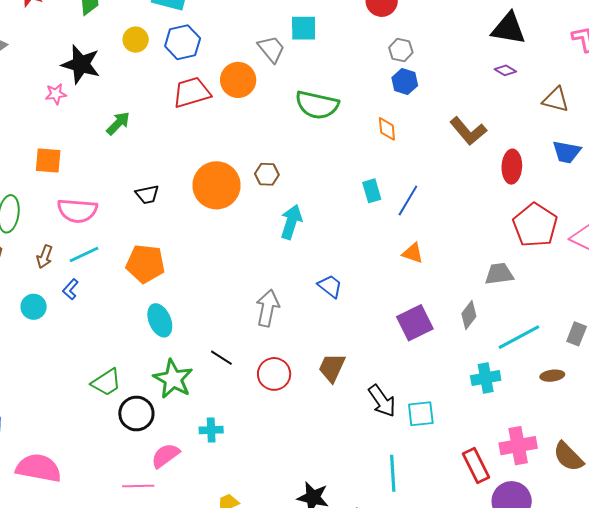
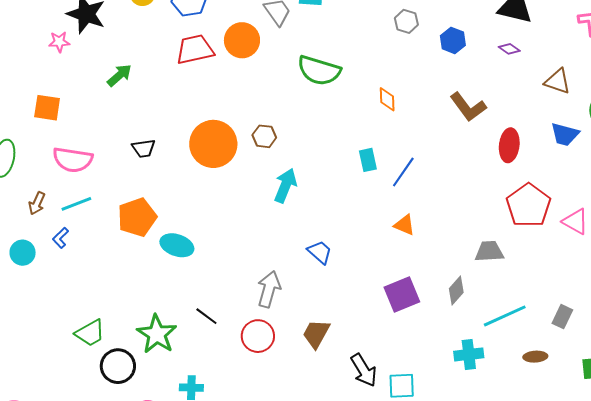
blue hexagon: (405, 82) -> (453, 40), moved
orange pentagon: (145, 264) -> (137, 217), turned -30
gray arrow: (268, 308) -> (269, 289), moved
cyan ellipse: (160, 320) -> (177, 245), moved, turned -52

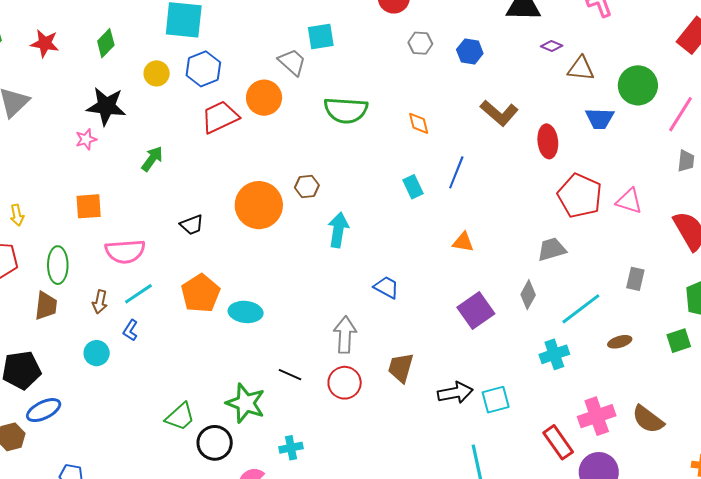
purple diamond: (509, 49) -> (552, 46), moved
blue line: (403, 172) -> (456, 172), moved
gray rectangle: (562, 317) -> (635, 279), moved
black arrow: (364, 370) -> (455, 393), turned -56

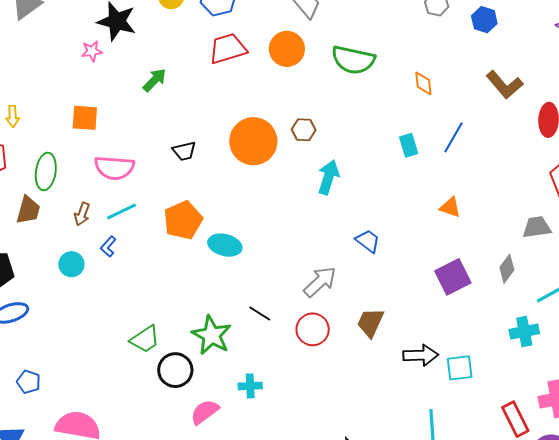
orange circle: (264, 98) -> (287, 49), moved
gray arrow: (345, 335) -> (320, 282), turned 36

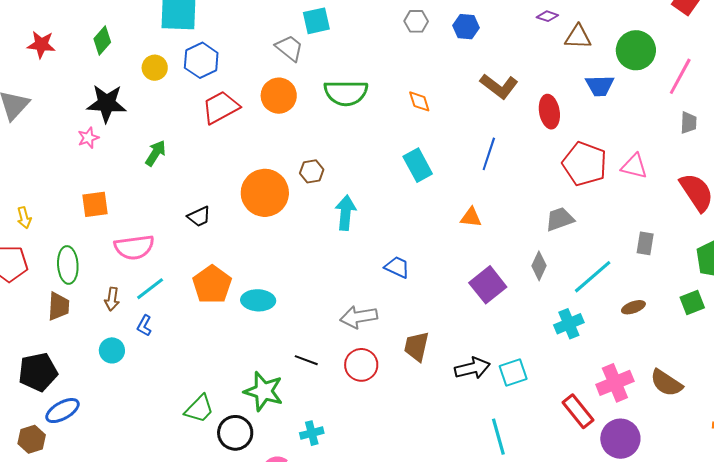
blue line: (454, 137) -> (489, 154), moved
cyan rectangle: (409, 145) -> (418, 165), size x1.4
gray arrow: (320, 282) -> (359, 317), turned -135

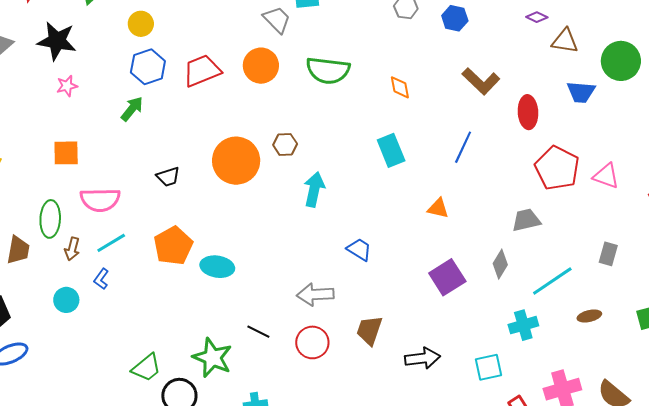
blue hexagon: (201, 60) -> (148, 67), moved
black star: (106, 103) -> (57, 41), moved
green ellipse: (68, 265) -> (50, 219), moved
cyan square: (513, 372) -> (488, 367), moved

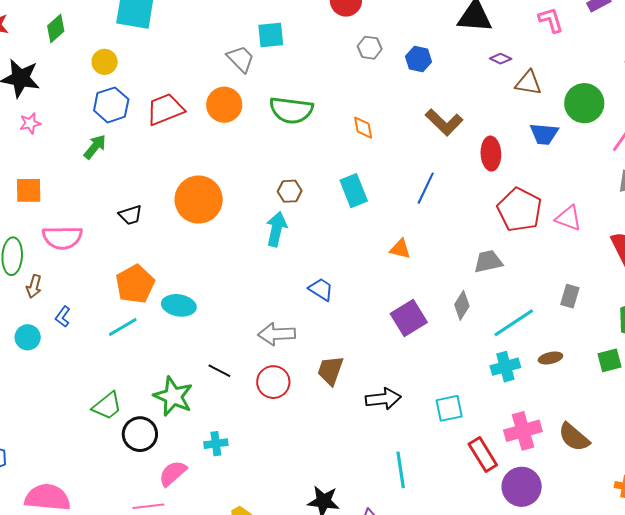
brown hexagon: (285, 145) -> (290, 191), moved
cyan line: (111, 243) -> (123, 327), moved
cyan cross: (523, 325) -> (505, 367), moved

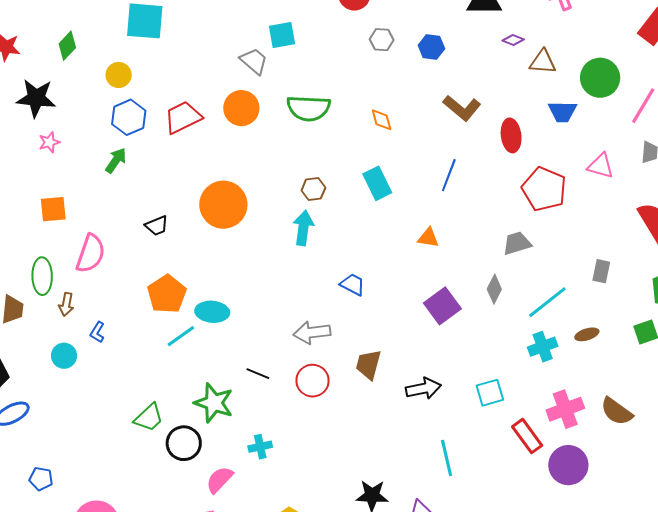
pink triangle: (568, 218) -> (601, 166), moved
pink semicircle: (62, 238) -> (91, 254), turned -66
cyan line: (123, 327) -> (181, 336), moved

